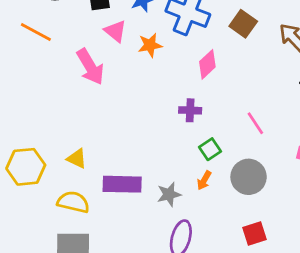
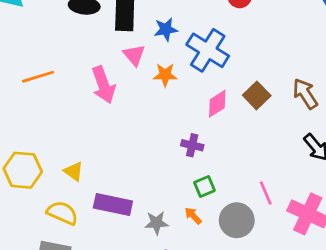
brown square: (243, 24) -> (257, 95), moved
orange line: (36, 32) -> (38, 77), moved, turned -56
pink line: (255, 123) -> (266, 193), moved
orange arrow: (204, 180) -> (193, 216), turned 96

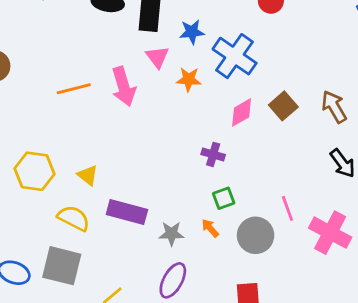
orange line: (38, 77) -> (74, 89), moved

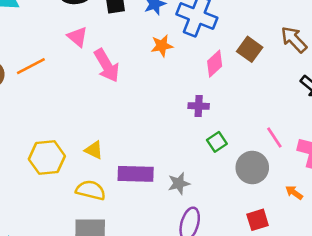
pink triangle: (157, 57) -> (77, 37), moved
orange line: (74, 89) -> (31, 66), moved
orange arrow: (210, 228) -> (294, 193), moved

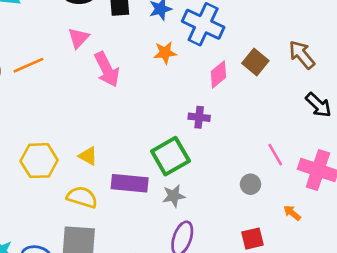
pink triangle: (77, 37) -> (79, 38), turned 30
green square: (217, 142) -> (170, 156), moved, size x1.8
gray circle: (252, 167) -> (250, 184), size x0.6

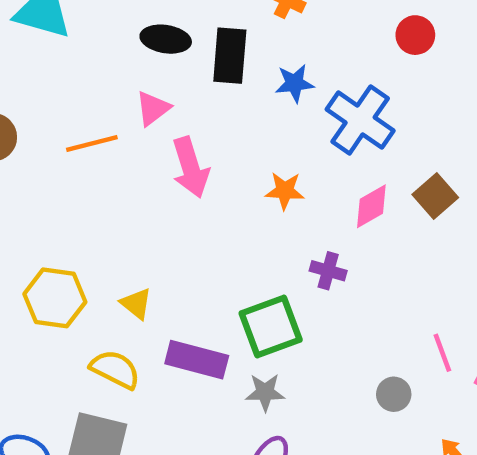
orange star: (165, 53) -> (285, 191), moved
orange line: (28, 65) -> (92, 143), moved

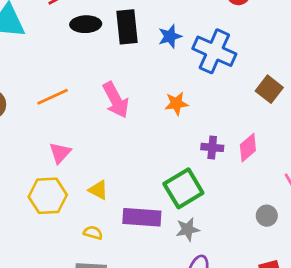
pink triangle: (153, 108) -> (60, 153), moved
pink diamond: (371, 206) -> (248, 148), moved
yellow semicircle: (115, 369) -> (93, 233), size x0.6

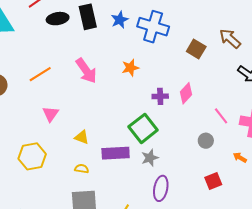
yellow hexagon: (48, 196) -> (32, 156), moved

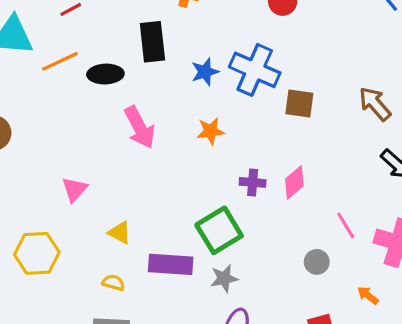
black ellipse: (58, 19) -> (105, 74), moved
blue star: (120, 20) -> (205, 72), moved
brown square: (196, 49) -> (299, 104), moved, turned -30
orange line: (40, 74) -> (60, 61), moved

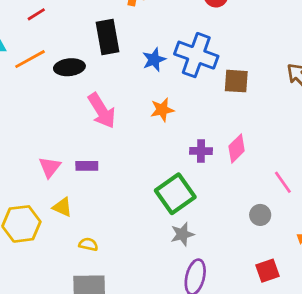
yellow triangle: (120, 233) -> (62, 207), moved
purple rectangle: (171, 264) -> (87, 166), moved, size x0.6

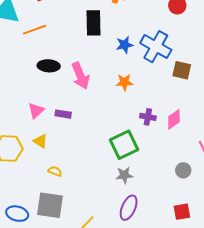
black ellipse: (69, 67) -> (49, 66), moved

